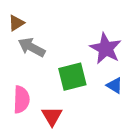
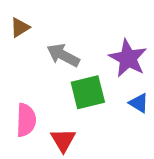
gray arrow: (32, 47) -> (63, 55), moved

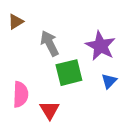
gray arrow: (63, 55) -> (50, 43), turned 35
blue triangle: (139, 103) -> (109, 81), turned 42

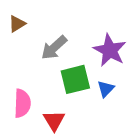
gray arrow: (50, 43) -> (54, 48), turned -105
blue triangle: (109, 81) -> (106, 89), moved

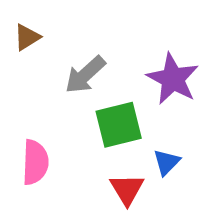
blue triangle: (106, 89) -> (167, 162), moved
red triangle: (54, 121) -> (127, 189), moved

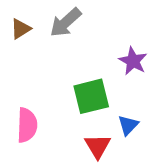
gray arrow: (85, 75) -> (66, 22), moved
purple star: (173, 79) -> (133, 61), size x0.7

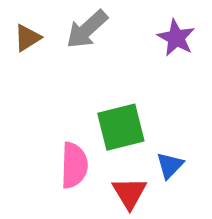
purple star: (133, 61) -> (176, 38), moved
pink semicircle: (27, 125) -> (74, 165), moved

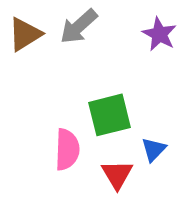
brown triangle: (27, 38) -> (25, 34), size x1.4

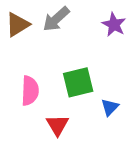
pink semicircle: (67, 149) -> (30, 91), moved
red triangle: (117, 174) -> (57, 125), moved

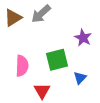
purple star: (114, 25) -> (83, 38), moved

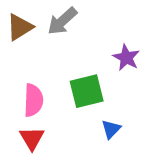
blue triangle: (80, 78) -> (111, 129), moved
red triangle: (42, 91) -> (32, 138), moved

